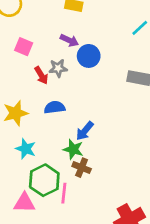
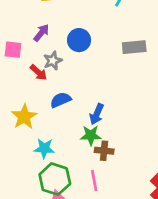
purple arrow: (69, 40) -> (41, 33), moved, turned -60
green hexagon: (44, 180) -> (55, 179), moved

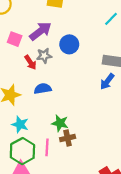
purple arrow: (41, 33) -> (41, 31), size x1.5
blue arrow: (97, 114) -> (107, 81), moved
brown cross: (104, 151) -> (68, 138), turned -32
pink line: (94, 181) -> (47, 147), moved

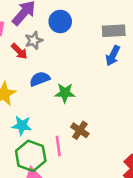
green star: (60, 123) -> (65, 93), moved
brown cross: (68, 138) -> (80, 130), turned -32

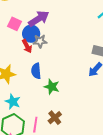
blue circle: (60, 21) -> (31, 34), moved
blue semicircle: (40, 79) -> (36, 71), turned -91

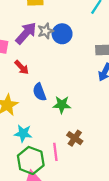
blue circle: (31, 34) -> (62, 34), moved
gray star: (40, 41) -> (46, 31), moved

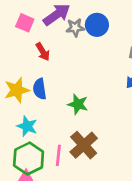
gray star: (46, 31) -> (75, 28), moved
blue semicircle: (39, 92) -> (40, 89), moved
brown cross: (75, 138) -> (84, 145), size x1.5

